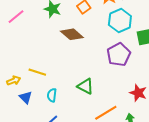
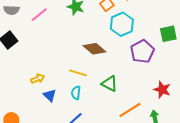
cyan hexagon: (120, 20) -> (122, 24), moved
brown diamond: (72, 34) -> (94, 49), moved
yellow line: (37, 72) -> (78, 73), moved

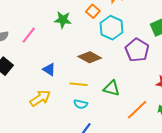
yellow arrow: (38, 79) -> (40, 98), size x1.5
cyan semicircle: (76, 93) -> (81, 104), turned -72
blue triangle: (50, 95) -> (49, 69), moved

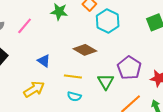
purple pentagon: (137, 50) -> (129, 68), moved
green triangle: (112, 88) -> (106, 82), turned 42

